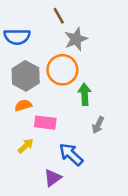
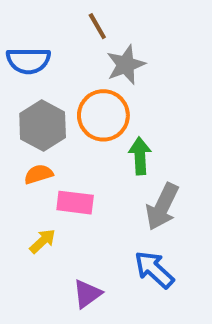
gray arrow: (98, 125) -> (162, 207), size x1.6
blue arrow: (71, 154) -> (154, 269), moved

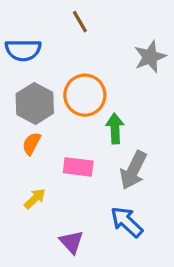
gray star: (126, 65) -> (150, 57), moved
orange semicircle: (39, 174) -> (31, 144), turned -45
pink rectangle: (75, 203) -> (78, 167), moved
purple triangle: (87, 294) -> (72, 242), turned -36

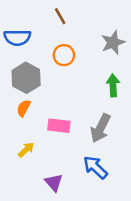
orange circle: (85, 95) -> (64, 55), moved, size x0.7
green arrow: (115, 128) -> (113, 85), moved

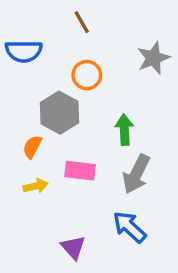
gray hexagon: (26, 78) -> (60, 113), moved
green arrow: (113, 85) -> (124, 130), moved
yellow arrow: (26, 150) -> (36, 186), moved, turned 30

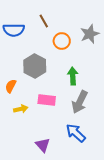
brown line: (82, 22) -> (44, 21), moved
orange circle: (87, 75) -> (62, 41), moved
orange semicircle: (32, 147) -> (11, 86), moved

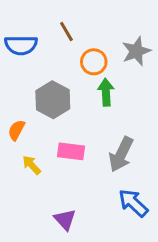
green arrow: (73, 76) -> (106, 92), moved
yellow arrow: (21, 109) -> (32, 165), turned -120
blue arrow: (76, 133) -> (133, 203), moved

